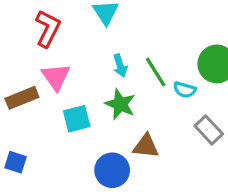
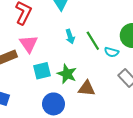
green star: (120, 104) -> (67, 74), moved
blue circle: (112, 170) -> (53, 104), moved

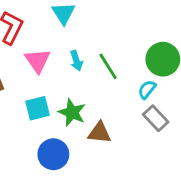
pink triangle: (29, 44) -> (38, 61), moved
cyan semicircle: (112, 52) -> (147, 89), moved, turned 112

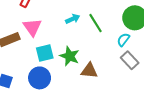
pink triangle: (38, 61) -> (32, 27), moved
cyan arrow: (76, 61) -> (73, 19), turned -96
blue circle: (53, 154) -> (40, 78), moved

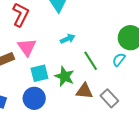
green line: (95, 23) -> (91, 61), moved
gray rectangle: (130, 60) -> (109, 98), moved

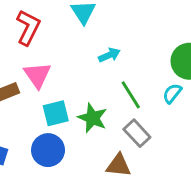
cyan arrow: (68, 39) -> (109, 55), moved
brown triangle: (84, 91) -> (119, 165), moved
gray rectangle: (109, 98) -> (137, 133), moved

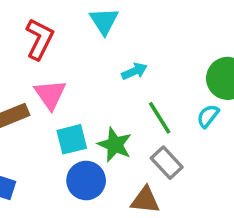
blue circle: (48, 150) -> (86, 180), moved

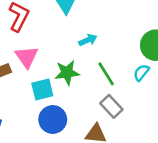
green star: (115, 145) -> (67, 73), moved, turned -30

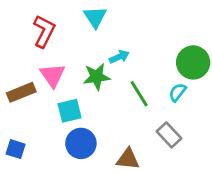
green star: (67, 73) -> (97, 77), moved
gray rectangle: (111, 106) -> (169, 135), moved

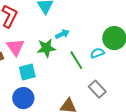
cyan semicircle: (177, 92) -> (97, 53), moved, turned 32
blue circle: (81, 143) -> (23, 98), moved

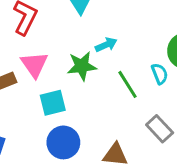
cyan semicircle: (97, 53) -> (160, 74), turned 88
blue circle: (23, 98) -> (63, 142), moved

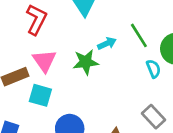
green line: (128, 84) -> (139, 35), moved
cyan square: (53, 103) -> (40, 95), moved, turned 30

